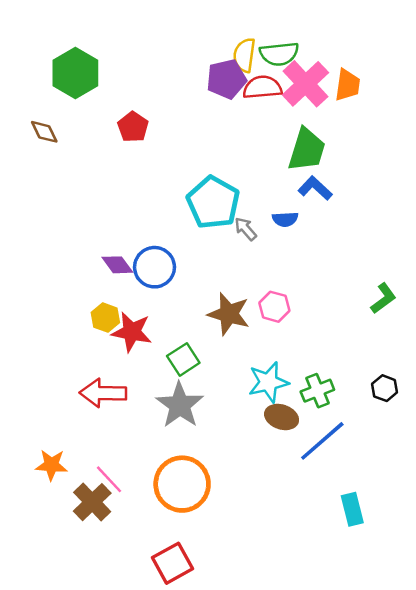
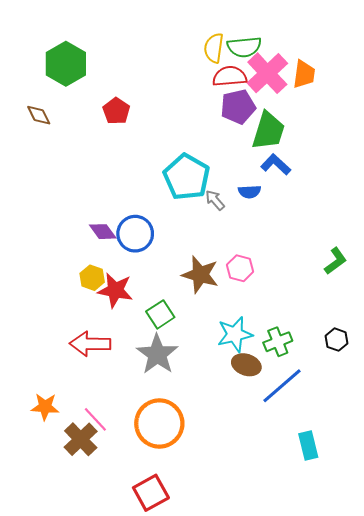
purple pentagon: (226, 79) -> (238, 107), moved

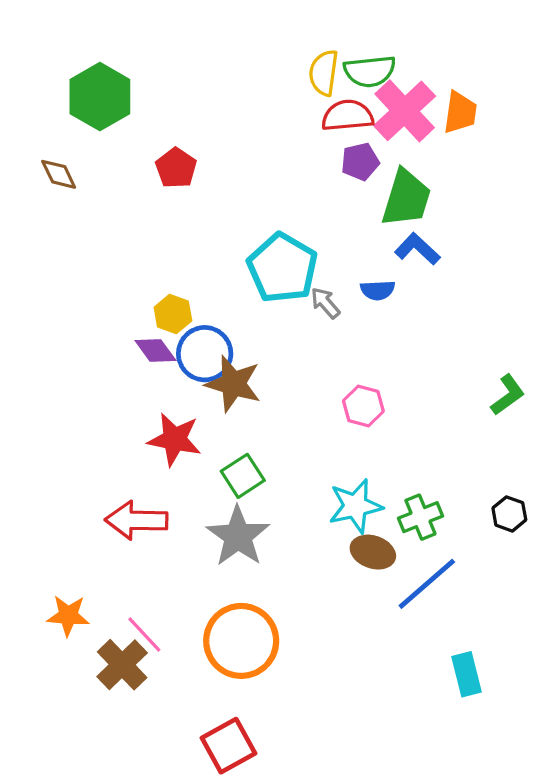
purple pentagon: (238, 107) -> (360, 162), size x0.7
brown star: (200, 275) -> (233, 384), moved
yellow hexagon: (92, 278) -> (173, 314), moved

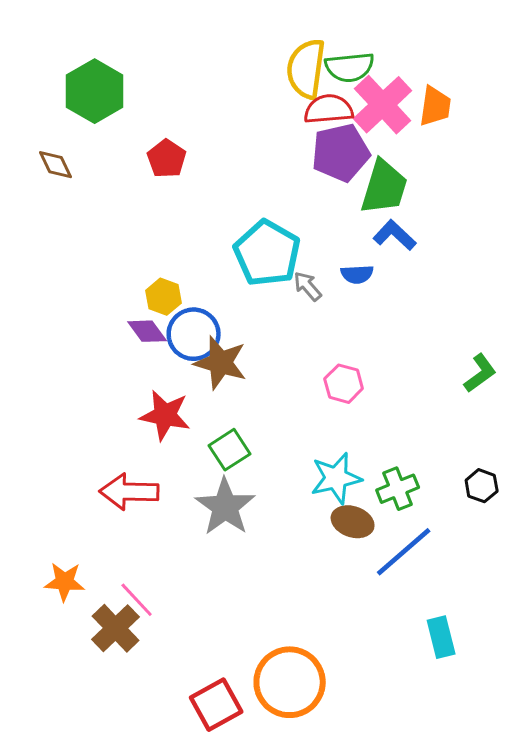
yellow semicircle: (324, 73) -> (306, 69), size x1.4
purple pentagon: (360, 162) -> (341, 153), size x1.6
orange circle: (241, 641) -> (290, 682), moved

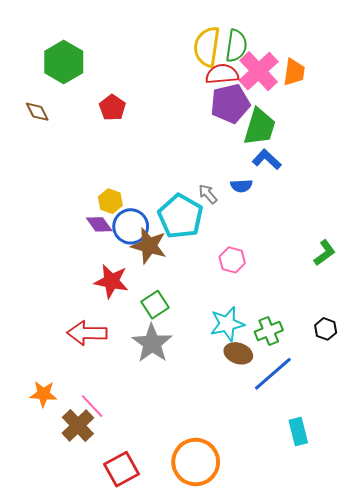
green semicircle: (350, 67) -> (236, 46), turned -76
cyan pentagon: (267, 253) -> (180, 216), moved
red square: (216, 705) -> (122, 469), moved

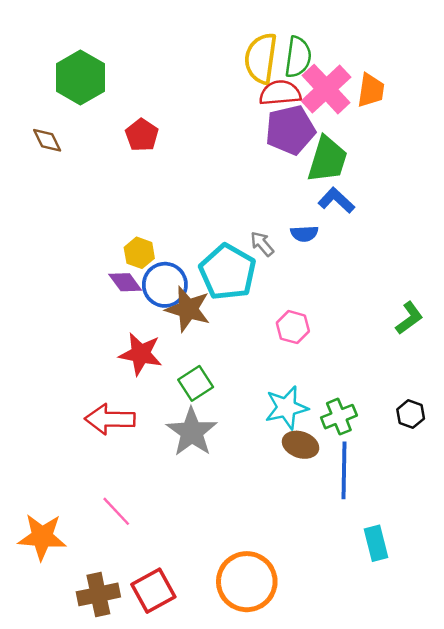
blue line: (273, 374) -> (344, 470), turned -48
orange star: (43, 394) -> (42, 537), moved, size x1.4
brown cross: (78, 425) -> (98, 594), moved, turned 32

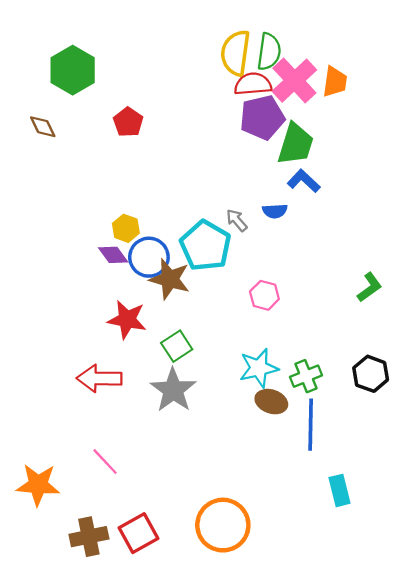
black hexagon: (411, 414) -> (371, 374), size x1.4

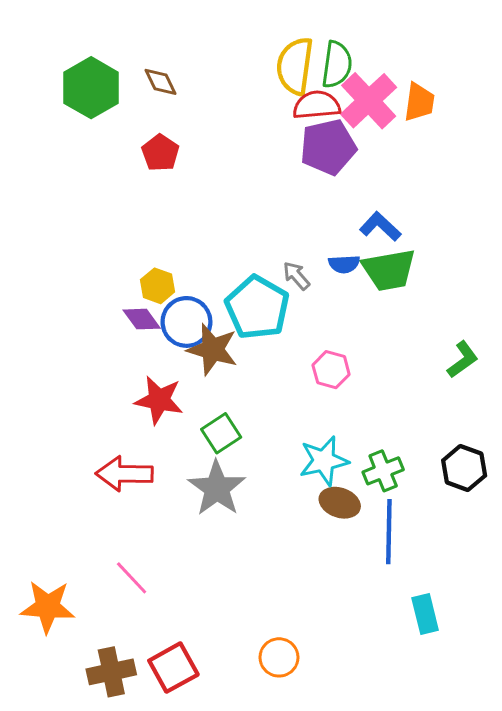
brown diamond: (43, 127) -> (160, 82), moved
green trapezoid: (296, 144) -> (389, 270), moved, turned 63
orange circle: (223, 525) -> (279, 657), size x0.6

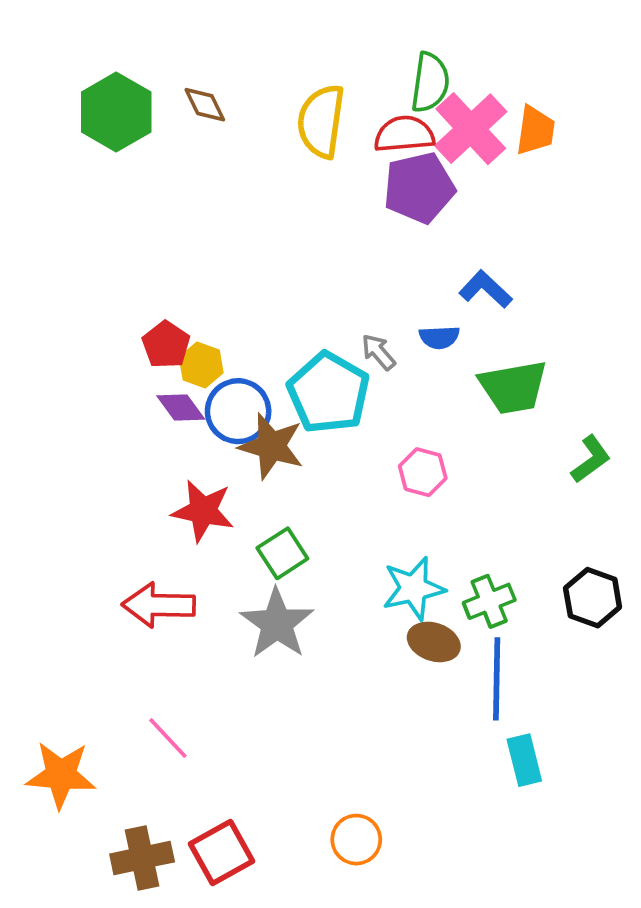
yellow semicircle: (295, 66) -> (321, 121), moved
red pentagon: (160, 153) -> (166, 345), moved
green trapezoid: (389, 270) -> (513, 387), moved
cyan rectangle: (425, 614) -> (524, 760), moved

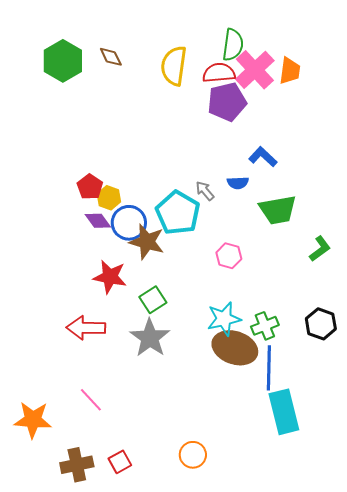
brown ellipse: (434, 642) -> (235, 348), size x1.6
cyan rectangle: (524, 760) -> (284, 412), size x1.6
red square: (221, 852) -> (120, 462), size x0.7

